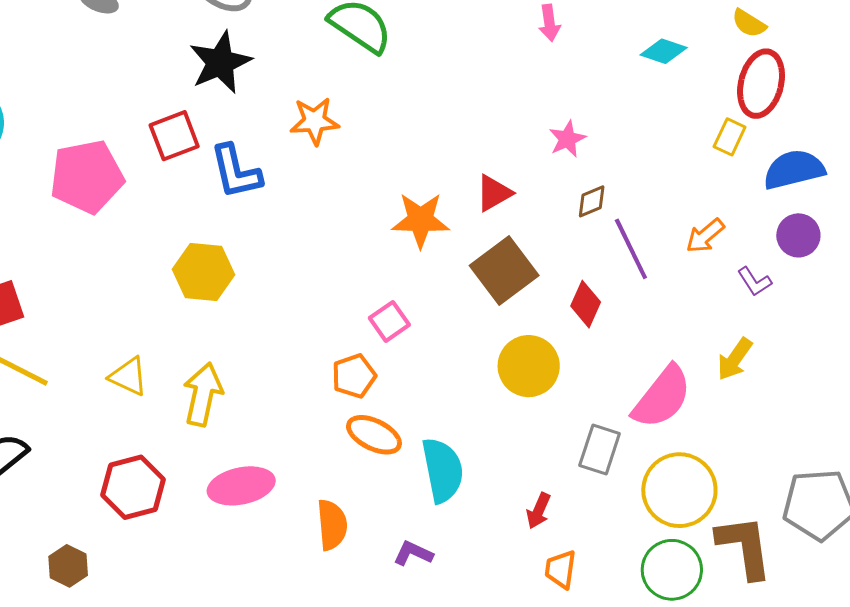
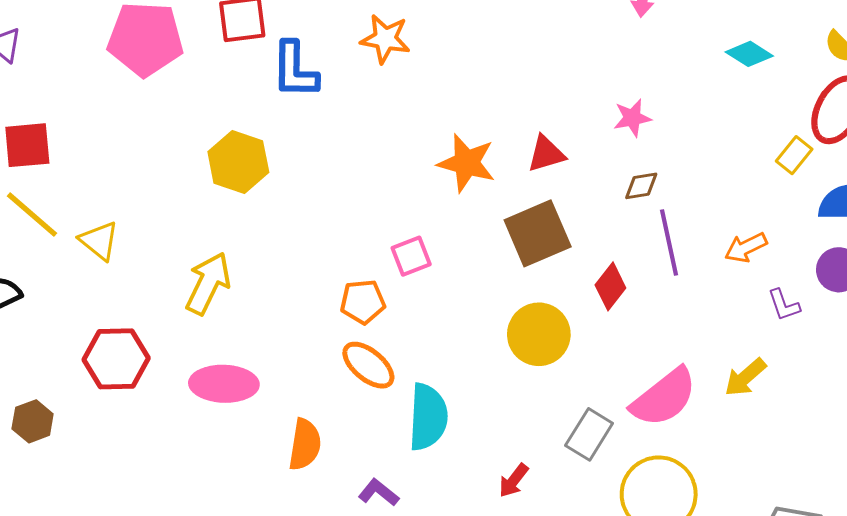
yellow triangle: (128, 376) -> (99, 241), moved

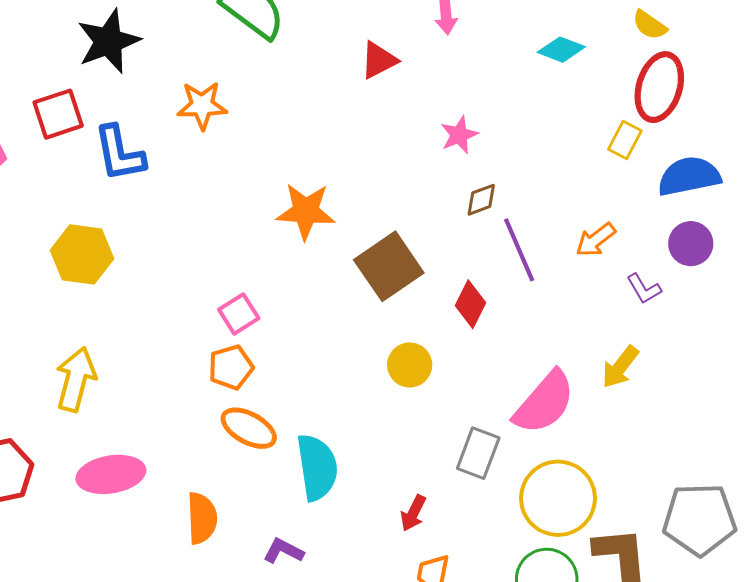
red triangle: (546, 154) -> (379, 60), moved
pink square: (411, 256) -> (239, 314), moved
yellow circle: (539, 334) -> (410, 365), size x0.7

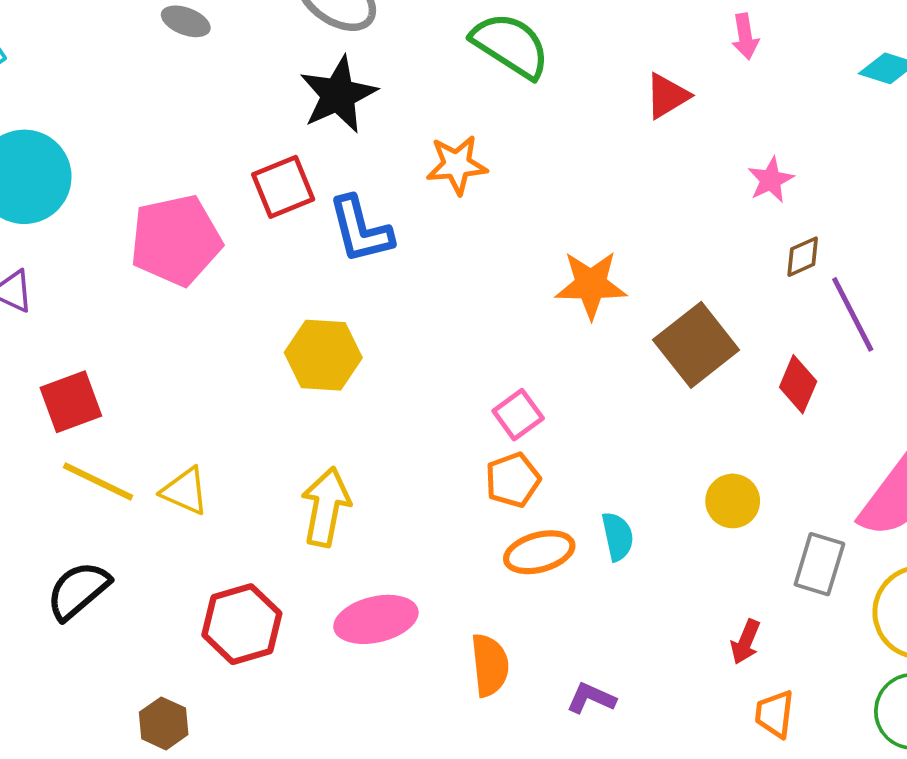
yellow circle: (410, 365) -> (733, 501), moved
orange ellipse: (249, 428) -> (539, 552), turned -40
cyan semicircle: (317, 467) -> (618, 536), moved, size x0.6

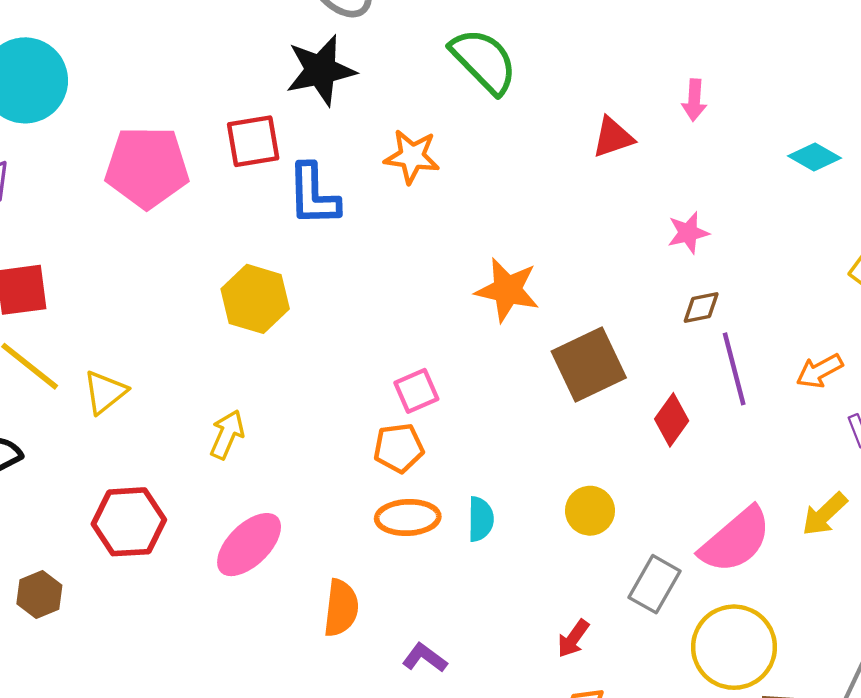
yellow triangle: (185, 491) -> (105, 392), turned 45
yellow arrow: (326, 507) -> (227, 434), size x0.7
pink ellipse: (376, 619) -> (249, 545), turned -44

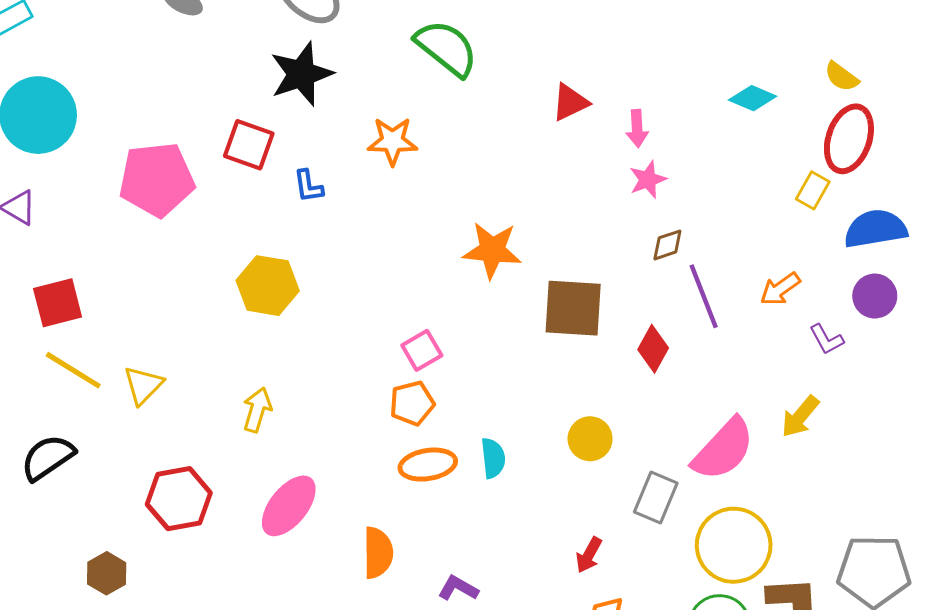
pink arrow: (694, 100) -> (637, 128), moved
red square: (253, 141) -> (249, 145), turned 36
blue L-shape: (313, 195) -> (308, 186), size x0.6
brown square: (589, 365) -> (573, 308), turned 36

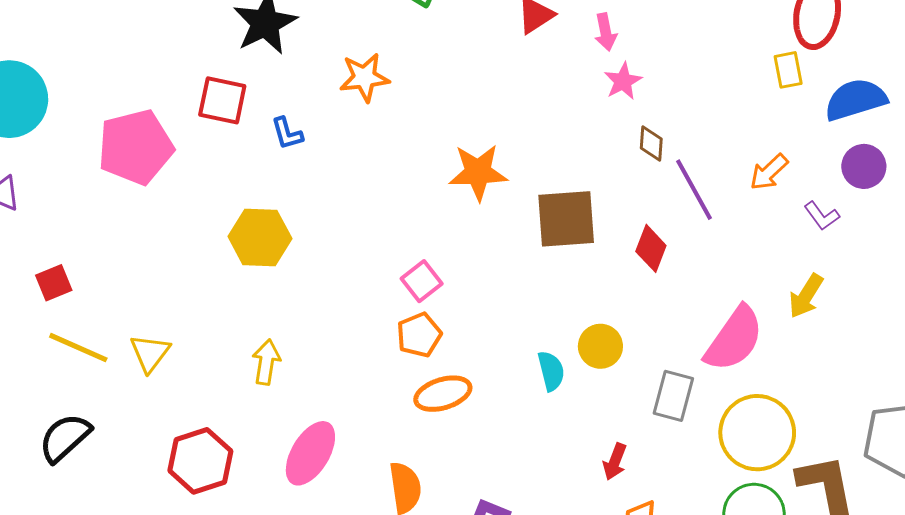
yellow rectangle: (813, 190) -> (788, 70), turned -33
brown diamond: (667, 245) -> (651, 144), turned -60
red square: (58, 303) -> (54, 283), size x0.7
cyan semicircle: (493, 458) -> (551, 371), moved

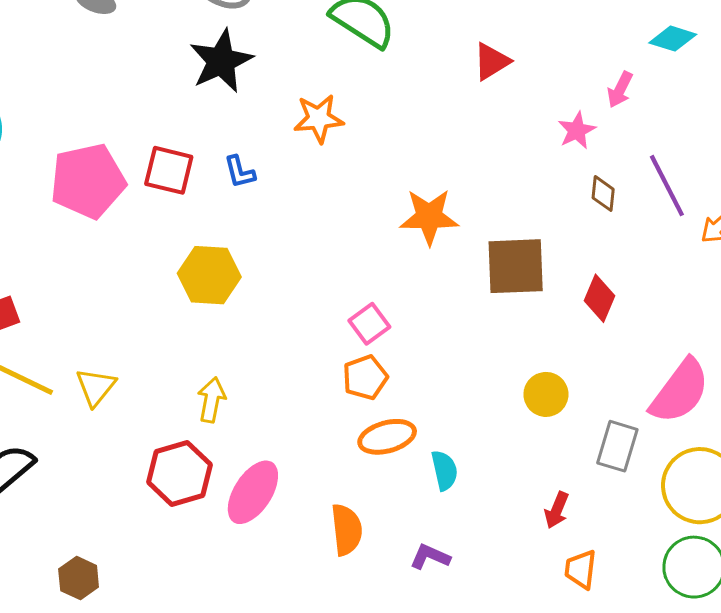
pink arrow: (605, 32) -> (620, 90), moved, turned 36
red square: (222, 100) -> (169, 170), moved
purple line: (694, 190) -> (667, 186), moved
cyan semicircle: (551, 371) -> (444, 470), moved
red hexagon: (200, 461) -> (180, 473), moved

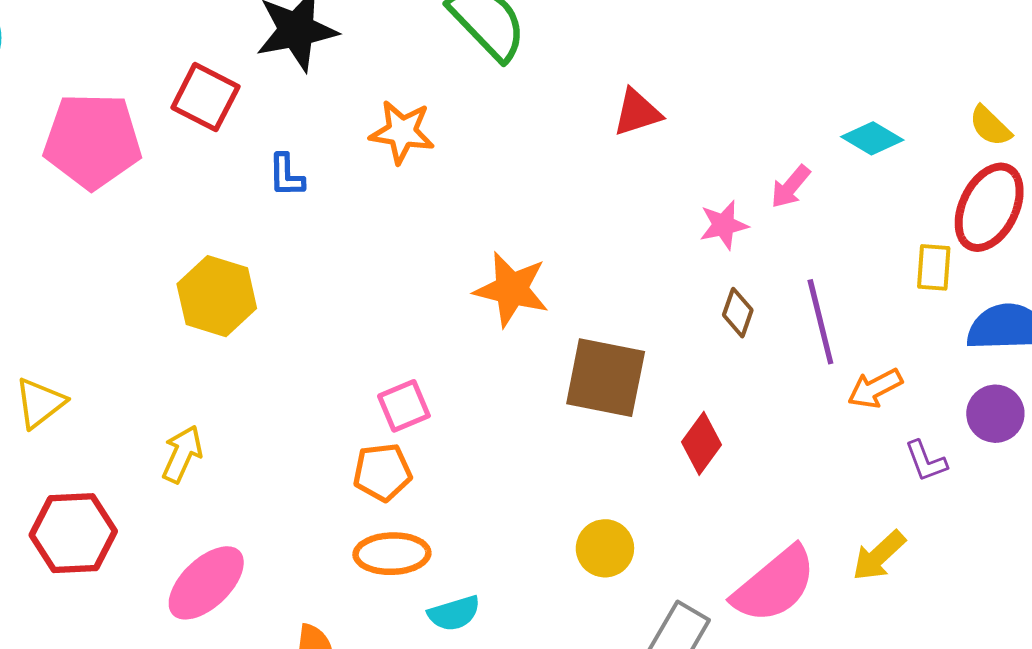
red square: (169, 170) -> (205, 97), moved
cyan semicircle: (444, 470) -> (454, 613), turned 72
red hexagon: (180, 473) -> (73, 533), moved

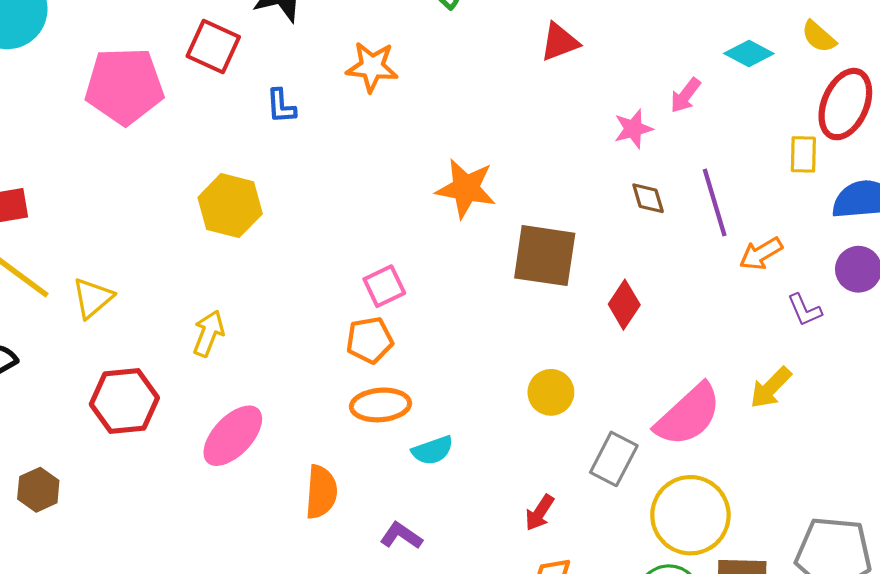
yellow semicircle: (990, 126) -> (819, 37), moved
brown diamond: (738, 313) -> (648, 198), turned -33

